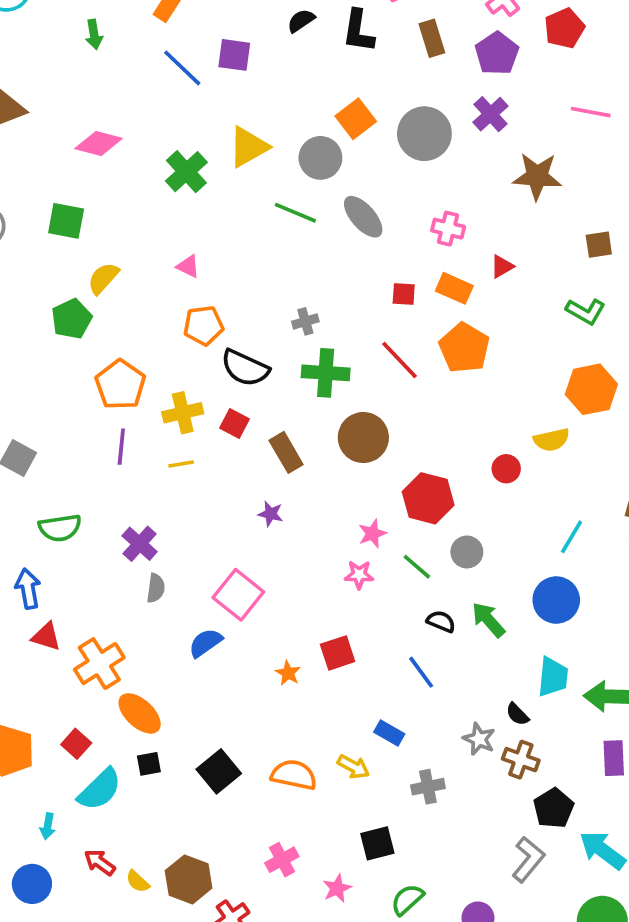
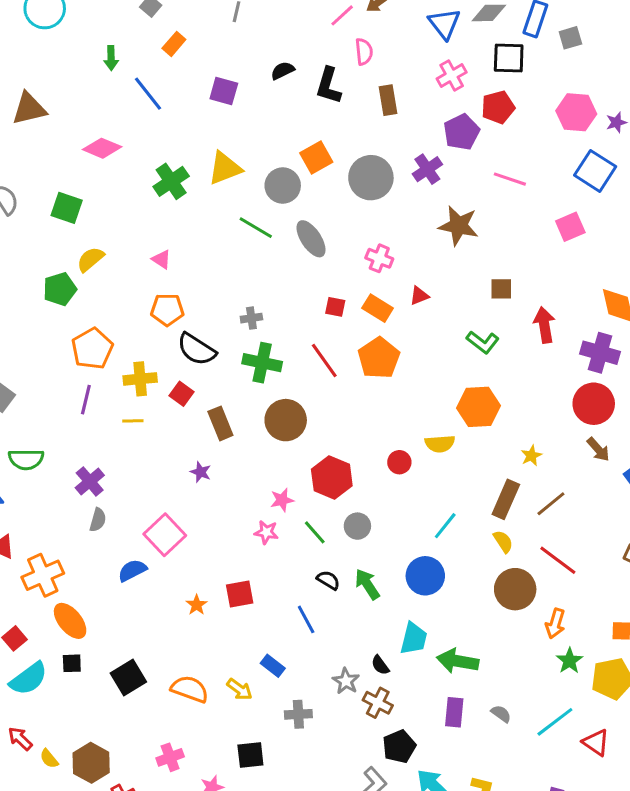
purple pentagon: (497, 53) -> (462, 132), moved
blue line: (182, 68) -> (148, 94), moved

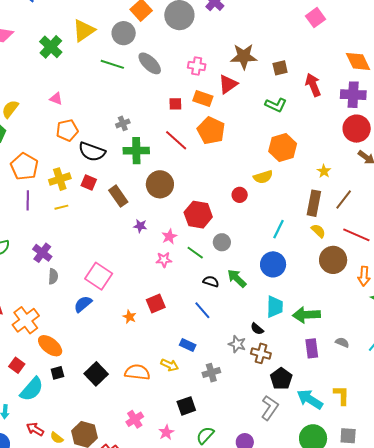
brown star: (459, 226) -> (244, 56), moved
red triangle: (419, 296) -> (228, 84), size x1.5
purple star: (201, 472) -> (140, 226), moved

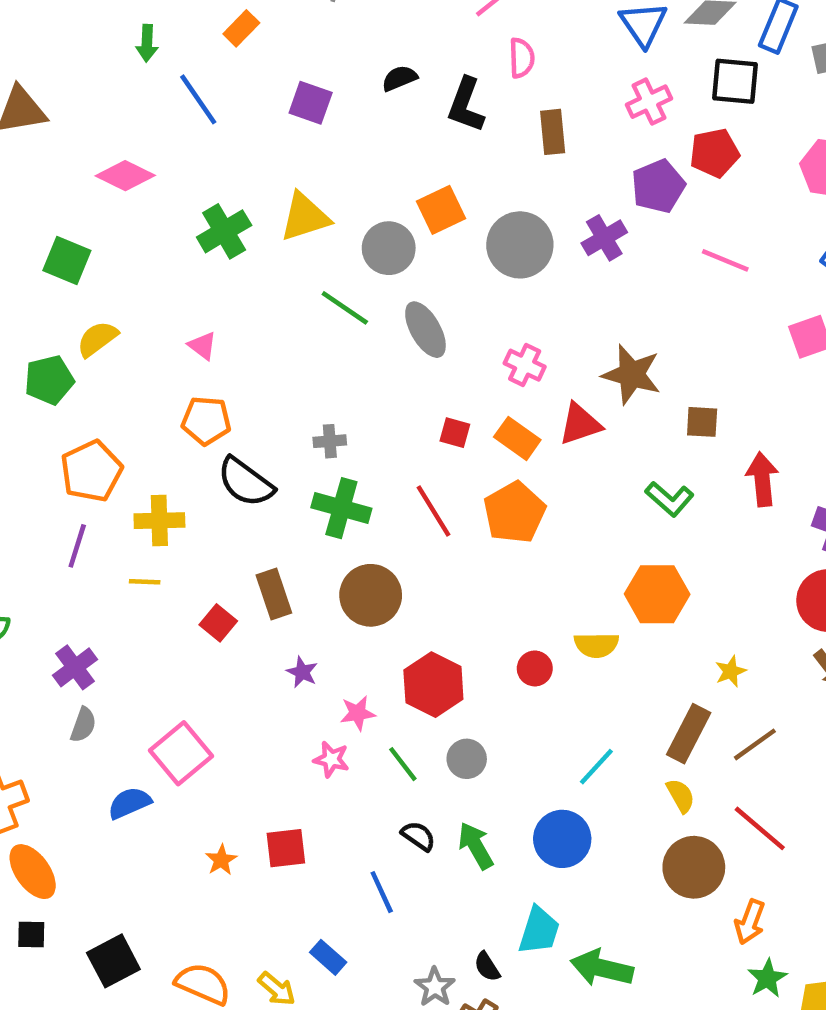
red square: (89, 183) -> (218, 623), moved

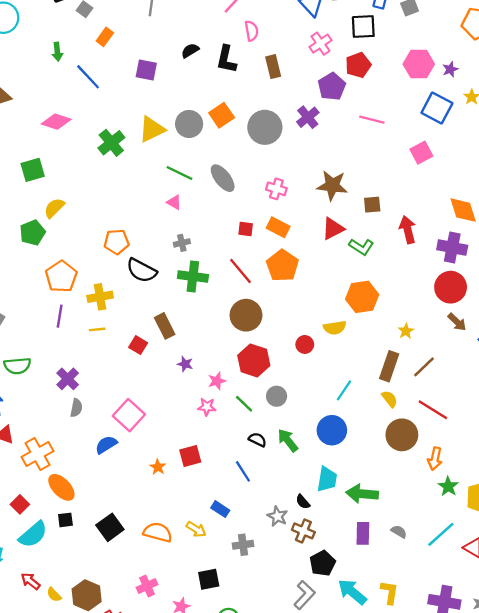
gray circle: (389, 248) -> (189, 124), moved
green square: (67, 260) -> (33, 170), turned -30
pink triangle: (202, 346) -> (174, 202), moved
red triangle: (580, 424) -> (333, 229), moved
brown circle: (371, 595) -> (246, 315), moved

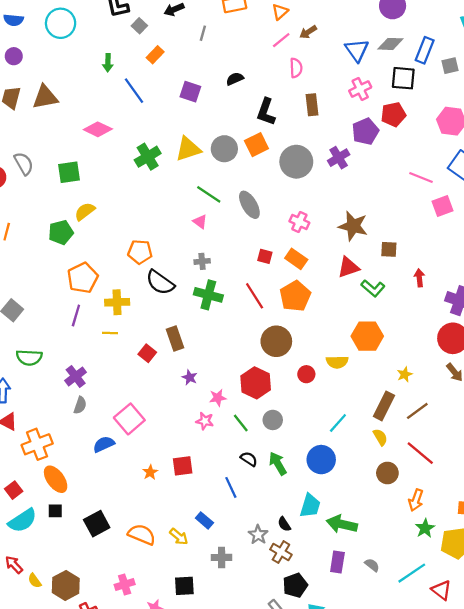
black L-shape: (226, 59) -> (266, 112), moved
pink line: (372, 120) -> (421, 177), moved
red arrow: (408, 230) -> (419, 278), size x0.7
brown circle: (246, 315) -> (276, 341), moved
brown circle: (402, 435) -> (387, 473), size x0.7

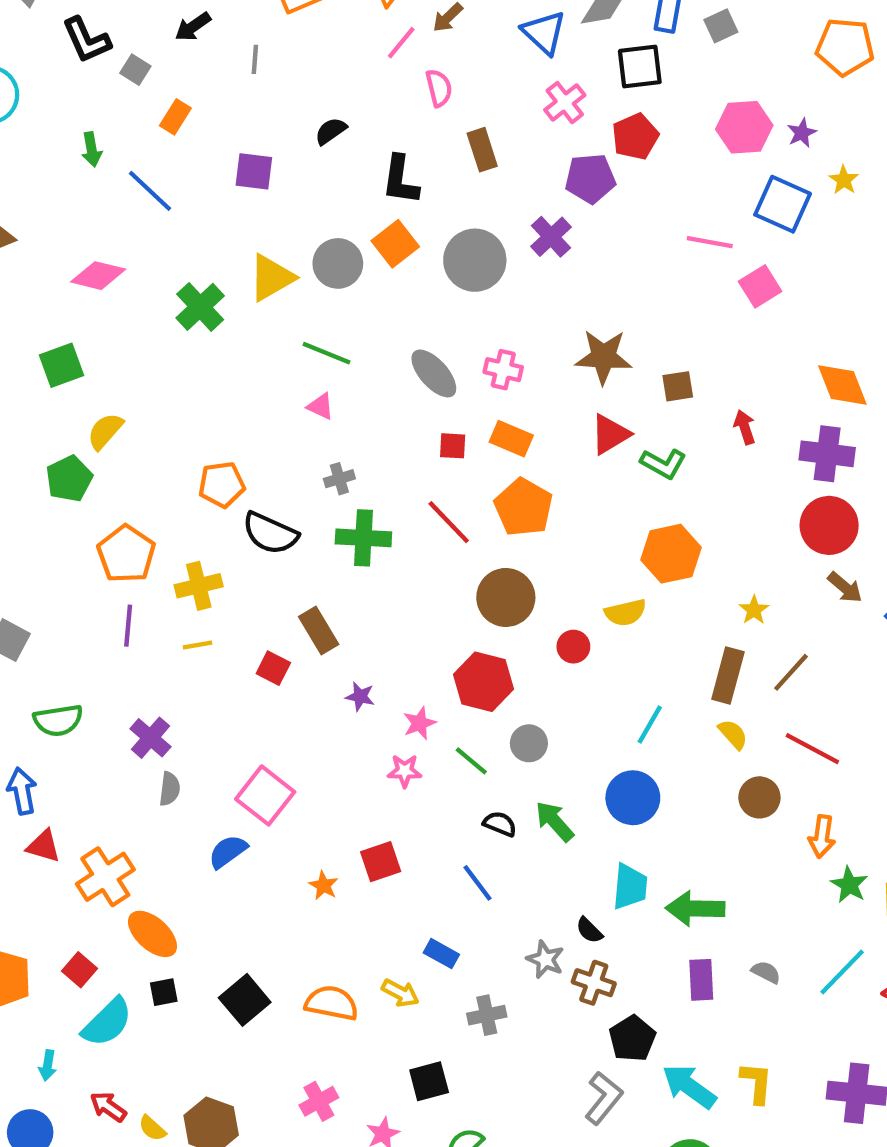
purple pentagon: (365, 131) -> (590, 178), turned 30
gray ellipse: (249, 205) -> (434, 373), moved

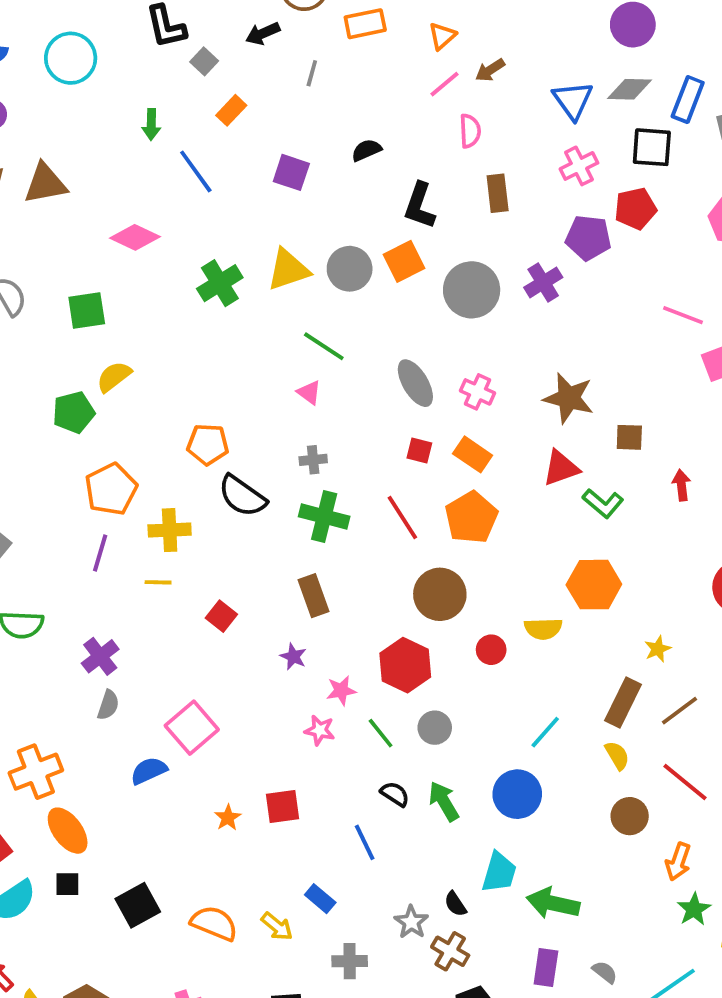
brown rectangle: (319, 630) -> (313, 596), moved

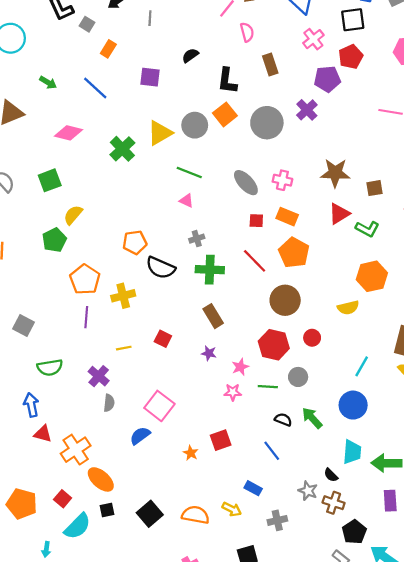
green arrow: (151, 124) -> (48, 82), moved, turned -49
yellow line: (158, 582) -> (124, 348), moved
red circle: (491, 650) -> (312, 338), moved
green line: (381, 733) -> (268, 387), turned -36

